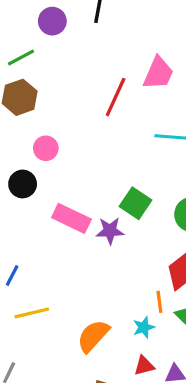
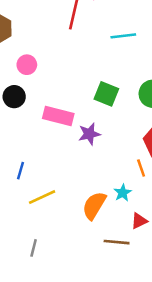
purple star: (110, 231) -> (89, 134), moved
cyan star: (144, 327) -> (123, 193), moved

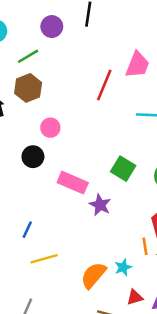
purple star: (89, 134) -> (100, 205), turned 30

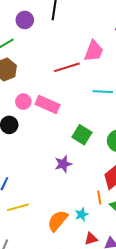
red line: (104, 85) -> (67, 67), turned 50
pink rectangle: (73, 183) -> (48, 105), moved
purple star: (100, 205) -> (63, 164), turned 30

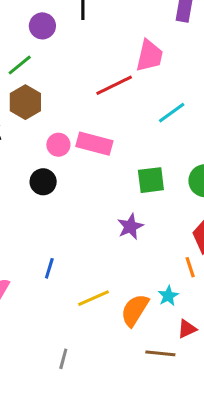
cyan line: (103, 92) -> (172, 113), turned -30
green square: (82, 135) -> (151, 180), turned -30
yellow line: (18, 207) -> (93, 298), moved

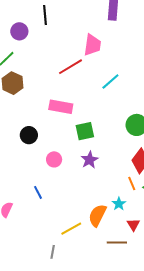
pink circle: (58, 145) -> (54, 159), moved
green square: (151, 180) -> (85, 131), moved
blue line: (49, 268) -> (38, 192), turned -40
yellow line: (93, 298) -> (71, 229), moved
red triangle: (187, 329) -> (133, 225), turned -32

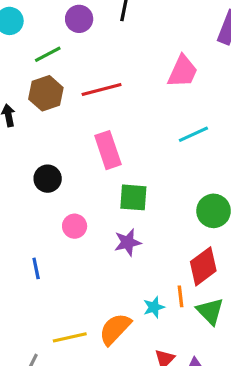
red line: (71, 67) -> (102, 89), moved
pink rectangle: (61, 107) -> (108, 150), turned 45
cyan star: (119, 204) -> (154, 307), moved

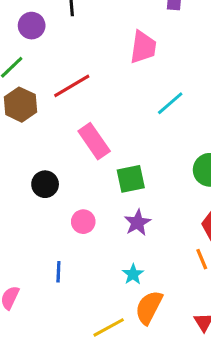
blue line: (36, 268) -> (58, 272), turned 30
cyan star: (154, 307) -> (133, 274), moved

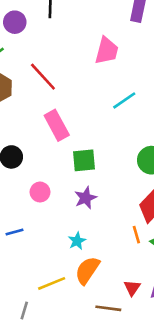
red line: (72, 86) -> (43, 77), turned 72
blue line: (58, 272) -> (14, 232), turned 66

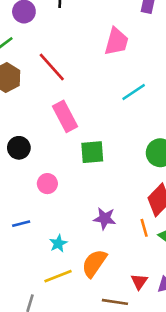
purple star: (86, 198) -> (105, 219), moved, turned 30
cyan star: (77, 241) -> (58, 243), moved

